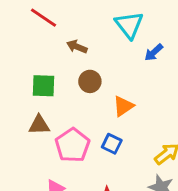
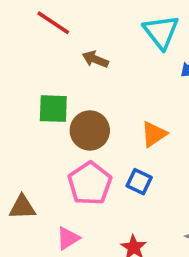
brown circle: (90, 81) -> (90, 130), moved, size x1.4
brown triangle: (39, 125) -> (22, 207), moved

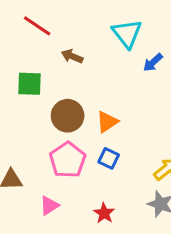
green square: (53, 109) -> (29, 84), moved
orange triangle: (154, 134) -> (107, 122), moved

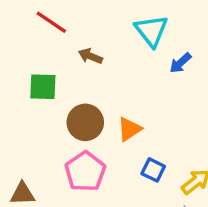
blue square: (109, 158) -> (153, 170), moved

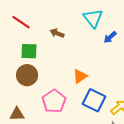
red line: (51, 22) -> (21, 22), moved
brown circle: (85, 122) -> (27, 75), moved
blue square: (153, 170) -> (94, 100), size x1.6

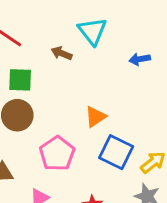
cyan triangle: (93, 18) -> (92, 31), moved
blue arrow: (110, 37) -> (140, 59), turned 32

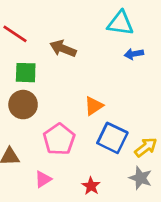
cyan triangle: (92, 31) -> (120, 23), moved, turned -44
brown arrow: (61, 53) -> (63, 49), size x1.4

